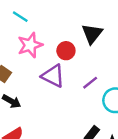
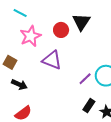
red circle: (66, 51) -> (61, 30), moved
purple line: (90, 83) -> (85, 79), moved

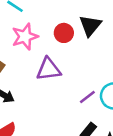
purple triangle: (52, 60) -> (49, 69), turned -35

